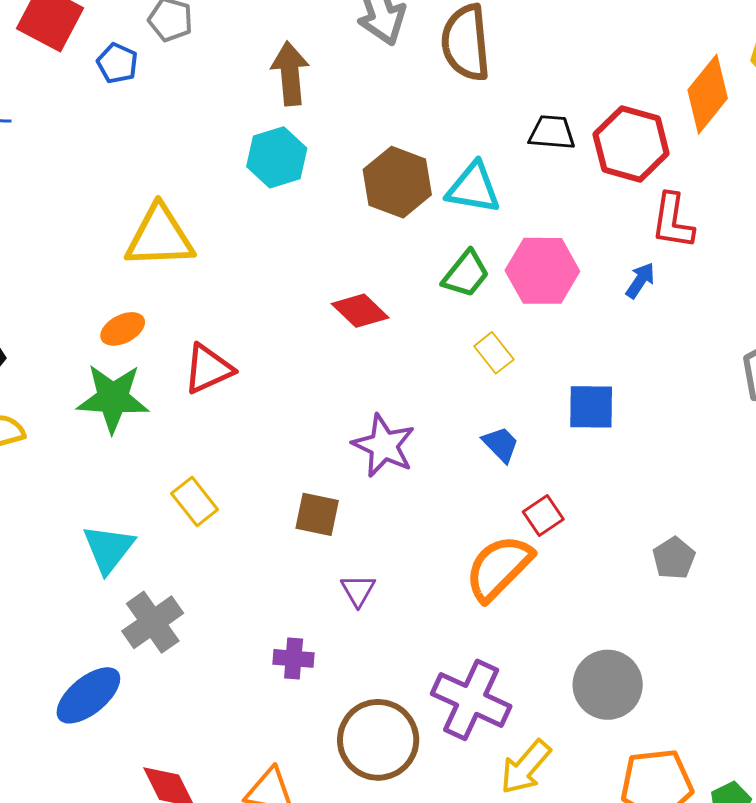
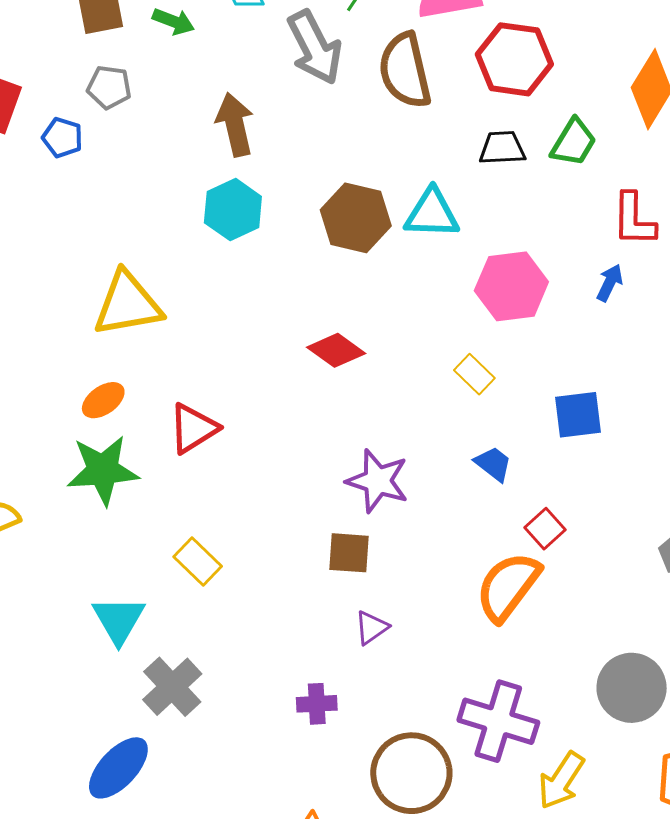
red hexagon: (631, 144) -> (514, 59), moved
green trapezoid: (466, 274) -> (574, 142), moved
brown square: (317, 514) -> (349, 553), moved
purple triangle: (358, 590) -> (371, 628), turned 33

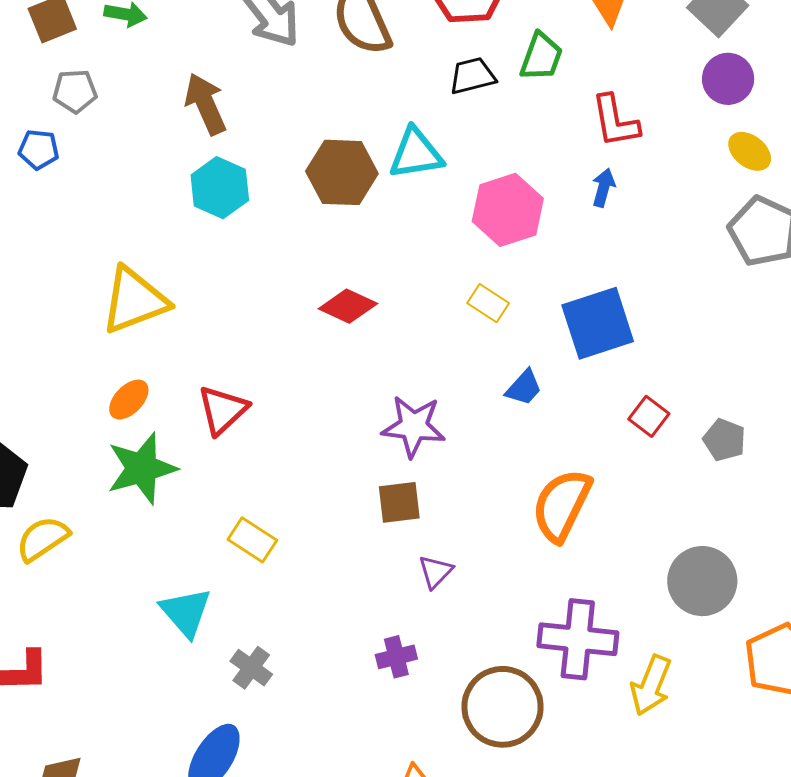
blue square: (578, 415) -> (598, 323), size x1.4
blue trapezoid: (493, 464) -> (524, 388), turned 105
red square: (545, 529) -> (649, 416), moved
gray cross: (172, 687) -> (251, 668), size x0.7

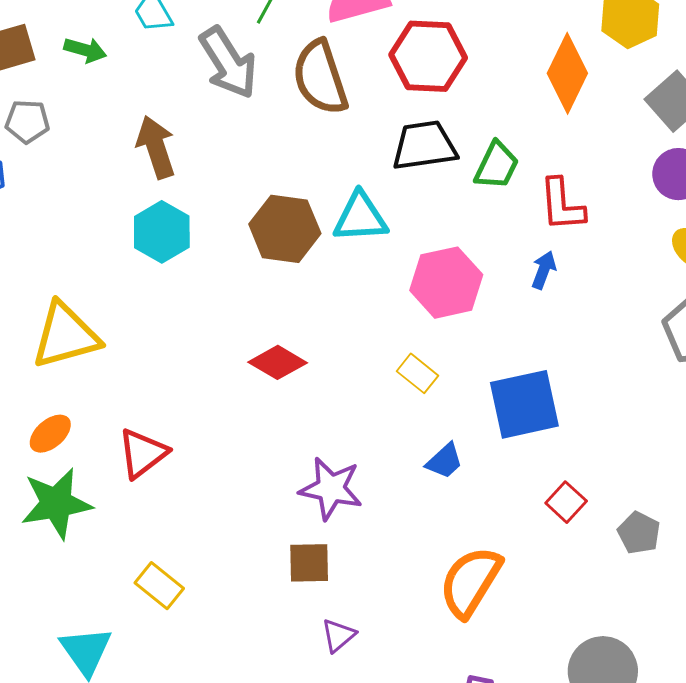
green trapezoid: (541, 57) -> (497, 165), moved
black trapezoid: (472, 76) -> (424, 146), size x1.4

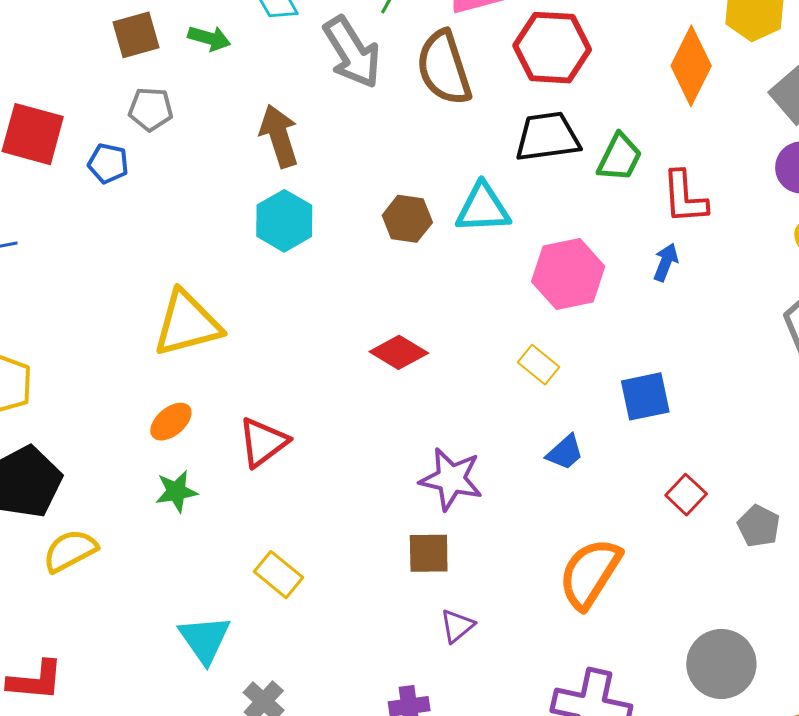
brown hexagon: (285, 229) -> (407, 219), size x0.7
blue square: (524, 404) -> (645, 396), size x0.7
green star: (56, 503) -> (176, 491), size x0.6

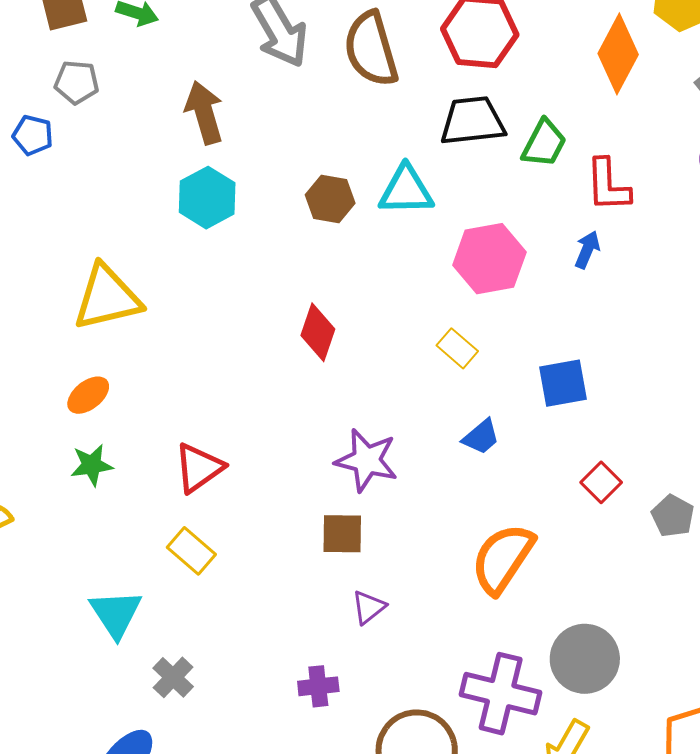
red diamond: (399, 352) -> (318, 332), turned 76
red triangle: (263, 442) -> (199, 468), moved
gray circle: (721, 664) -> (585, 659), moved

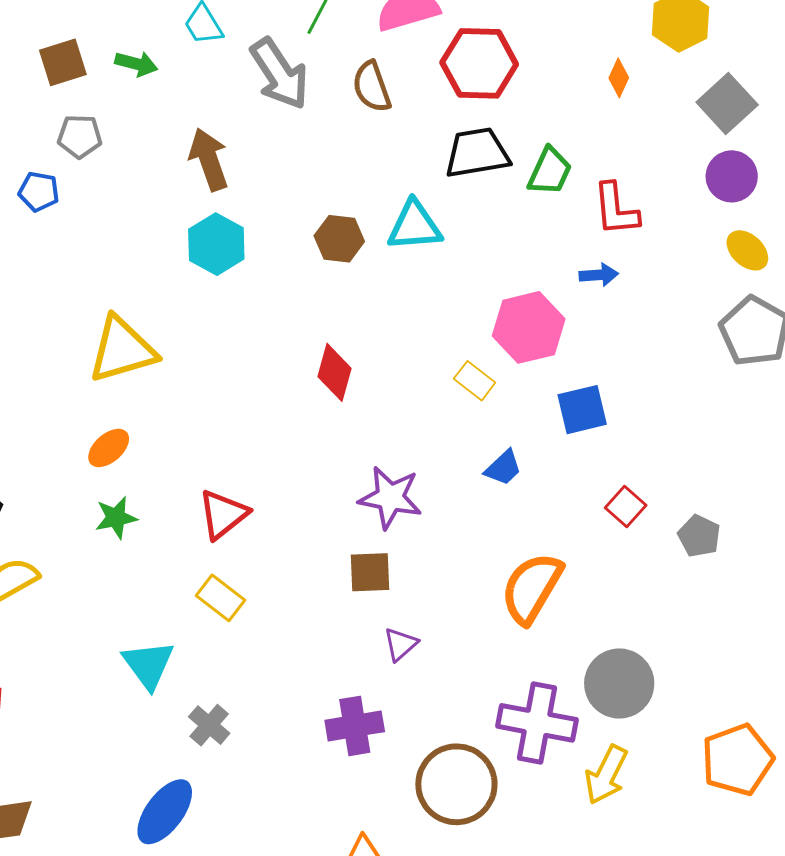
brown semicircle: (371, 49) -> (372, 87), size x0.7
orange diamond: (618, 54) -> (619, 78), size x0.5
blue arrow: (587, 250) -> (599, 275), turned 66
pink hexagon: (489, 259) -> (529, 327), moved
purple cross: (318, 686) -> (355, 726), size x1.4

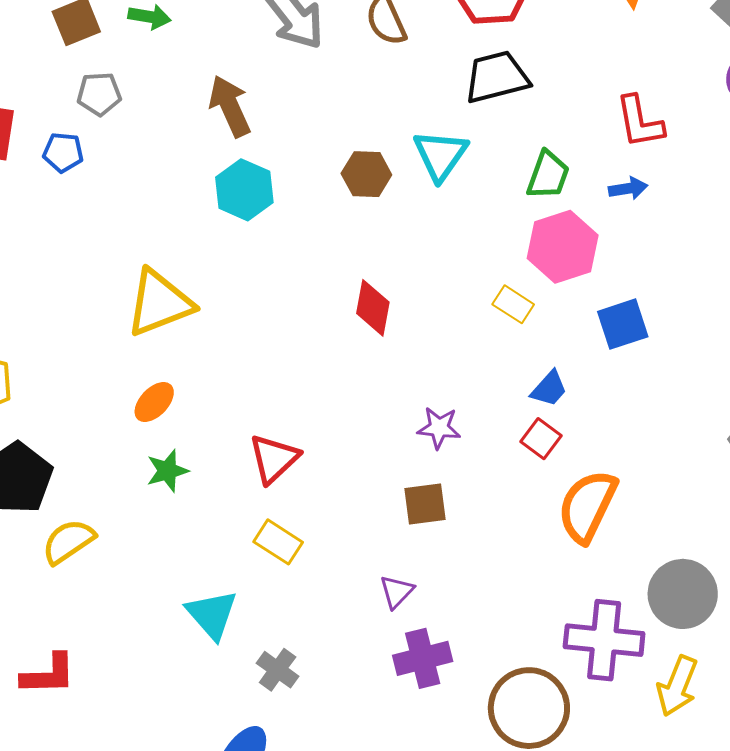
green trapezoid: (550, 171) -> (548, 175), moved
cyan triangle: (415, 226) -> (440, 155), turned -46
purple star: (390, 498) -> (439, 428), size x0.7
red square: (626, 506) -> (541, 439), moved
purple triangle: (401, 644) -> (397, 592), moved

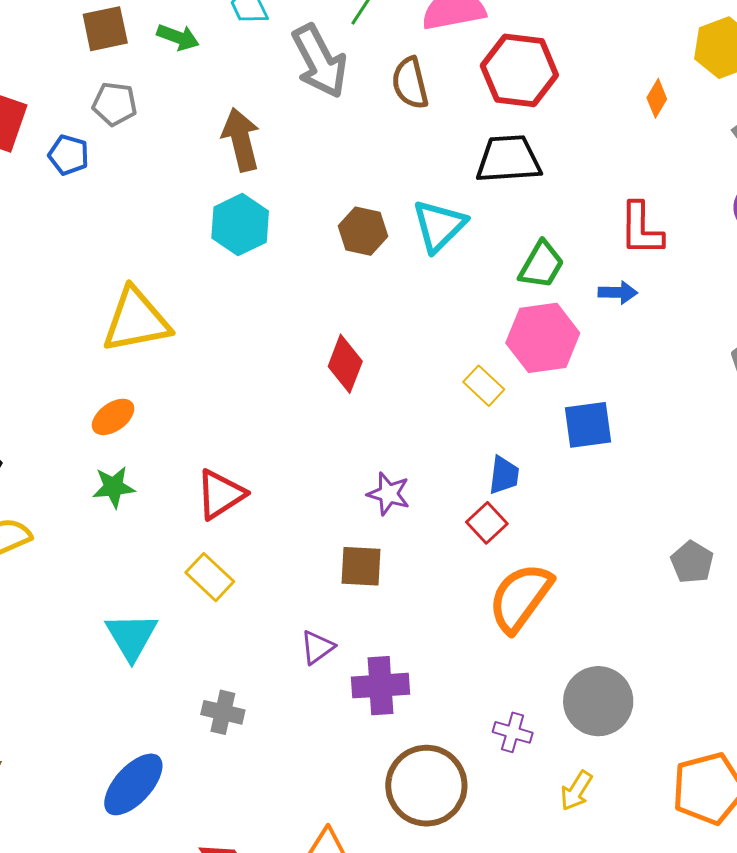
blue trapezoid: (549, 389) -> (504, 475), turned -45
purple cross: (604, 640) -> (513, 732), size x0.5
purple cross: (423, 658) -> (380, 686), moved
gray cross: (278, 670) -> (223, 712), moved, turned -33
yellow arrow: (677, 686) -> (576, 791), size x0.7

